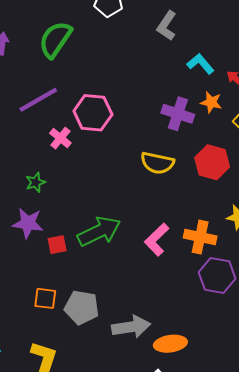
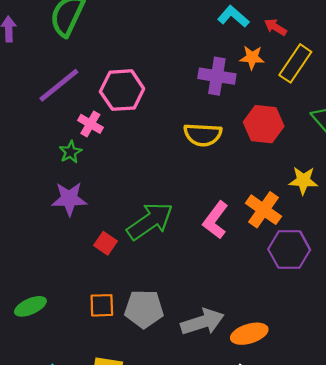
green star: (36, 182) -> (70, 152), moved
purple star: (28, 223) -> (69, 199), moved
orange cross: (200, 237) -> (263, 210), turned 32
red square: (57, 245) -> (105, 243), turned -36

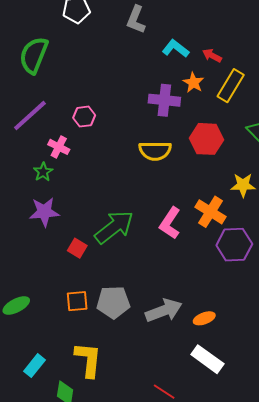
orange star: (252, 57) -> (193, 83), turned 30
pink hexagon: (122, 90) -> (84, 117), size x0.6
orange ellipse: (249, 334) -> (204, 318), size x0.7

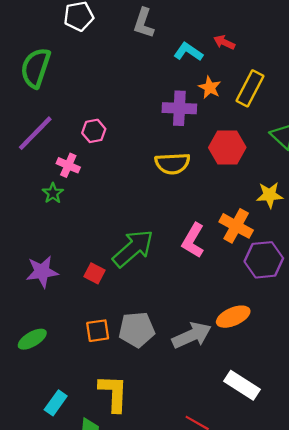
red arrow: (212, 56) -> (224, 42), moved
purple star: (44, 212) -> (42, 272), moved
orange ellipse: (204, 318) -> (233, 317), moved, size x1.4

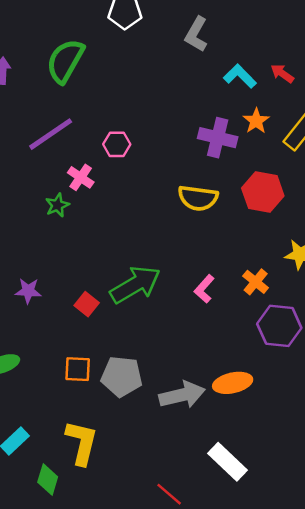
orange cross: (236, 226) -> (256, 282), size x0.7
pink L-shape: (193, 241) -> (204, 289), size x0.7
purple star: (42, 272) -> (28, 291), size x0.7

